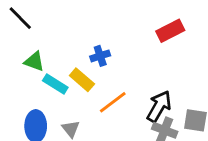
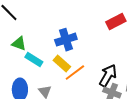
blue cross: (100, 56) -> (66, 40), size x1.5
yellow rectangle: (82, 80) -> (62, 64), moved

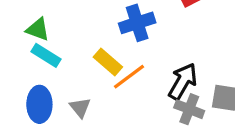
blue cross: (66, 40) -> (137, 23), moved
cyan rectangle: (34, 60) -> (46, 55), moved

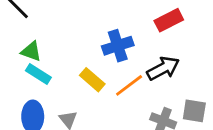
orange line: (129, 77) -> (129, 85), moved
black arrow: (183, 82) -> (163, 68), moved, turned 32

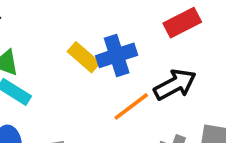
yellow rectangle: (92, 80) -> (84, 57), moved

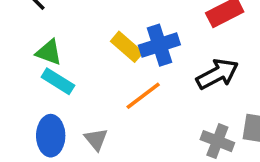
orange line: (131, 106) -> (143, 96), moved

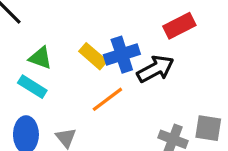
green triangle: (49, 52) -> (40, 58), moved
black arrow: (217, 74) -> (155, 69), moved

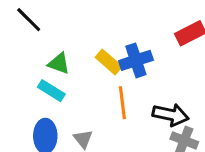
black arrow: (155, 69) -> (171, 115), moved, turned 40
orange line: (107, 99) -> (122, 103), turned -60

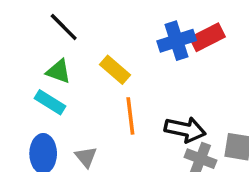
black line: (29, 20) -> (64, 27), moved
blue cross: (136, 60) -> (177, 41), moved

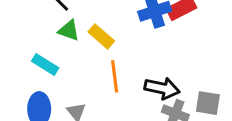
green triangle: (59, 71) -> (69, 30), moved

